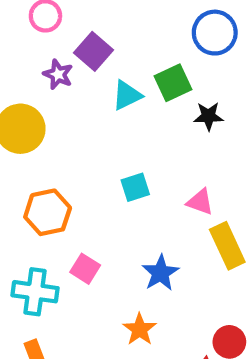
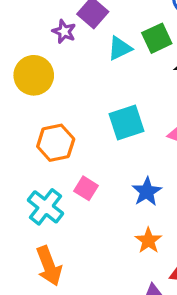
cyan square: (135, 187) -> (126, 123), size x1.5
cyan cross: (35, 292) -> (46, 207), turned 30
orange star: (140, 329) -> (148, 241), moved

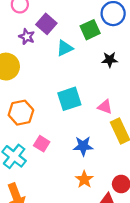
green square: (157, 38) -> (90, 30), moved
blue star: (147, 192) -> (83, 146), turned 30

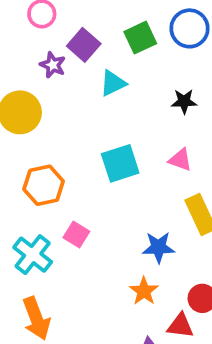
green square: (90, 30) -> (140, 38), moved
pink triangle: (105, 107) -> (180, 160), moved
blue star: (83, 146) -> (158, 247), moved

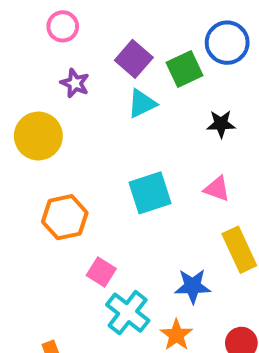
green square: (140, 38) -> (185, 69), moved
purple square: (84, 45) -> (134, 59), moved
cyan cross: (33, 255) -> (128, 313), moved

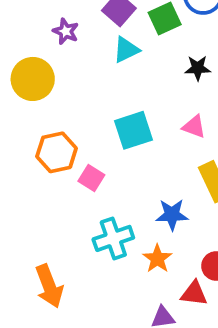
pink square: (101, 272) -> (91, 178), moved
cyan cross: (128, 313) -> (113, 238), turned 33

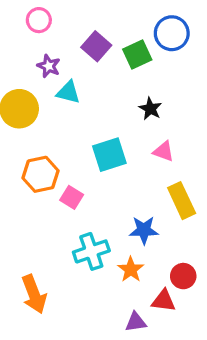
cyan triangle: (126, 50) -> (68, 92), moved, turned 40
black star: (198, 68) -> (150, 109), moved, turned 30

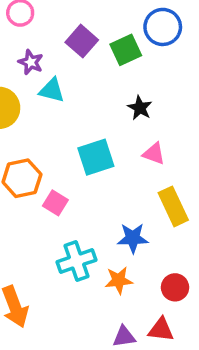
orange star: (131, 269) -> (119, 280), turned 30
red triangle: (164, 301) -> (161, 330), moved

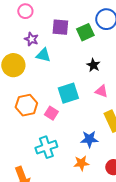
purple square: (82, 41) -> (60, 27), turned -36
pink square: (55, 203) -> (51, 113), moved
cyan cross: (76, 261) -> (46, 147), moved

